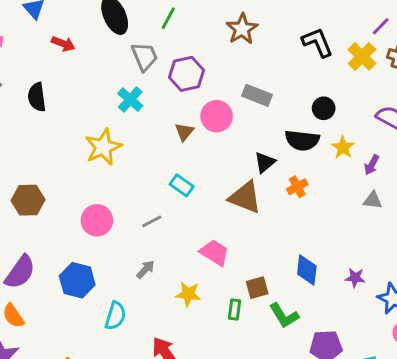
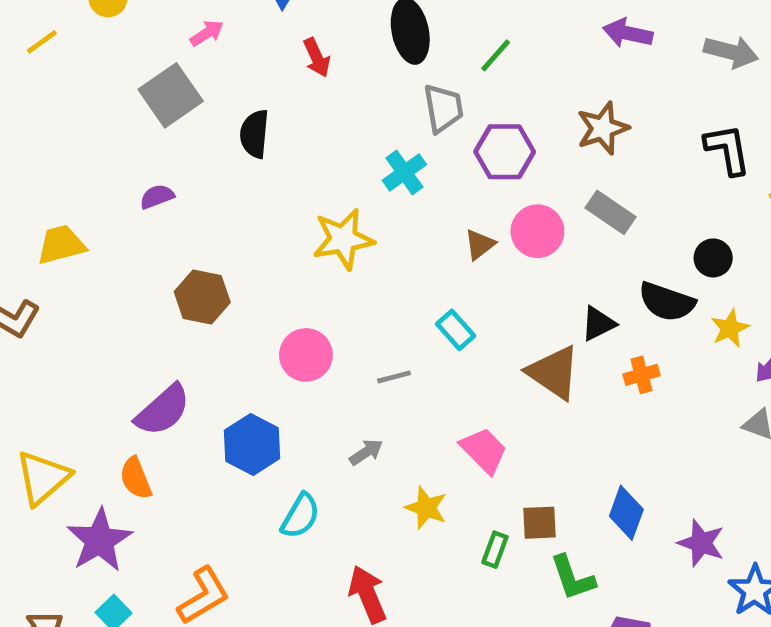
brown star: (242, 29) -> (603, 128), moved
red arrow: (63, 44) -> (317, 58), turned 30
purple star: (355, 278) -> (701, 543), size x1.4

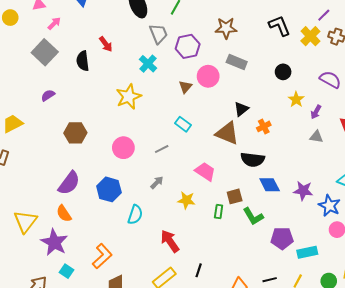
red arrow: (317, 58) -> (106, 44), moved
brown star: (603, 128) -> (226, 28), turned 30
black semicircle: (667, 302) -> (253, 160), moved
blue diamond: (626, 513) -> (270, 185), turned -35

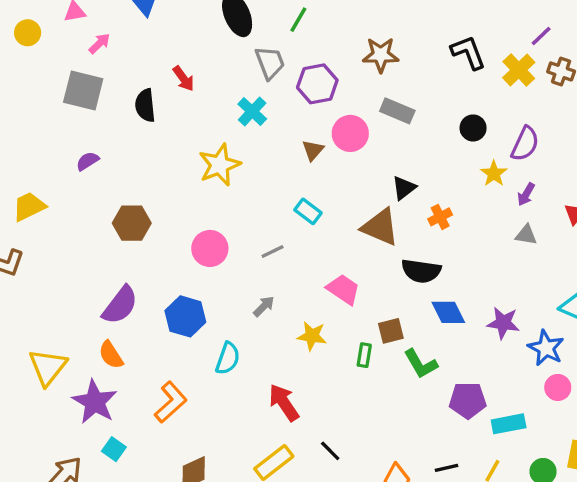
gray square: (45, 52) -> (83, 90), turned -30
purple semicircle: (330, 80) -> (525, 144), moved, turned 85
orange L-shape: (102, 256) -> (171, 402), moved
black line: (199, 270) -> (330, 451), turned -64

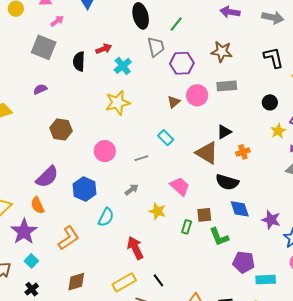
red arrow: (183, 79) -> (104, 49), turned -84
cyan cross: (252, 111) -> (123, 66), moved
gray rectangle: (397, 111) -> (227, 86), turned -36

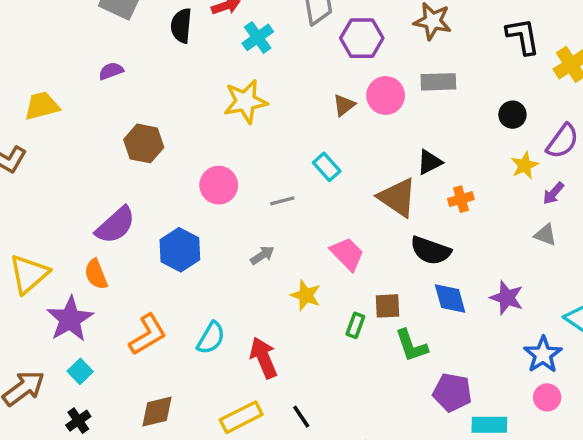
cyan semicircle: (106, 217) -> (211, 338), moved
purple star: (271, 220) -> (507, 298), moved

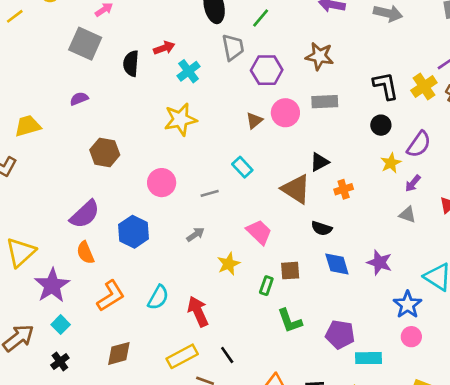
black L-shape: (523, 36) -> (386, 86), moved
black semicircle: (431, 251) -> (322, 228), size x0.7
orange semicircle: (96, 274) -> (85, 253), moved
yellow star: (306, 295) -> (229, 264), turned 30
green L-shape: (411, 346) -> (290, 321), moved

